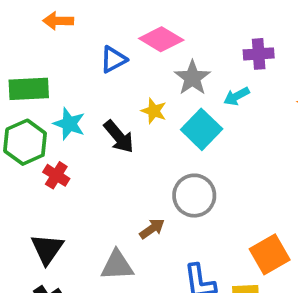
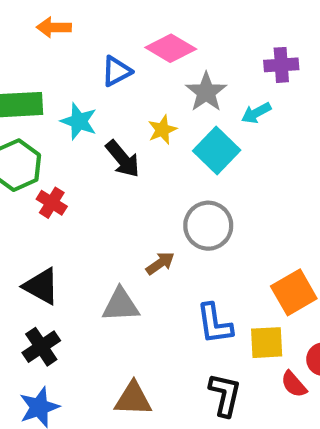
yellow star: (154, 111) -> (162, 130), turned 30
cyan star: (69, 124) -> (79, 121), moved
black triangle: (47, 249) -> (41, 286), turned -36

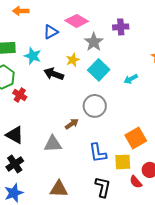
purple cross: (281, 65) -> (121, 27), moved
cyan arrow: (256, 113) -> (131, 79), moved
black arrow: (123, 159) -> (54, 74), turned 150

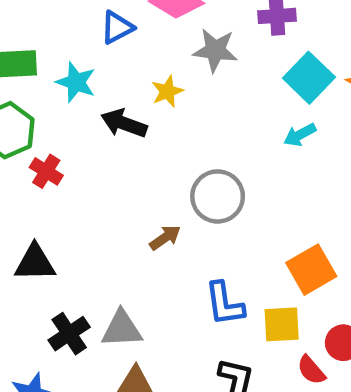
gray star: (94, 42) -> (215, 50), turned -30
cyan square: (99, 70) -> (309, 78), moved
black triangle: (15, 135) -> (35, 263), turned -30
gray triangle: (53, 144) -> (122, 329), moved
black cross: (15, 164) -> (69, 334), moved

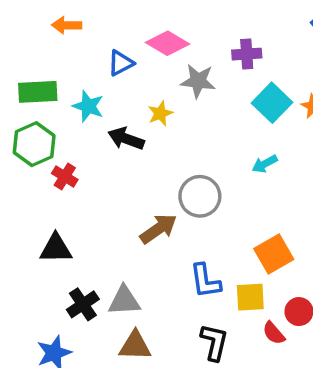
cyan arrow: (300, 135) -> (265, 164), moved
brown arrow: (165, 238) -> (158, 229), size x1.5

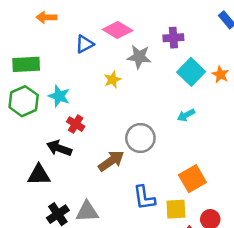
cyan star: (88, 106) -> (59, 96), moved
black arrow: (126, 139) -> (59, 148), moved
red cross: (65, 176) -> (76, 124), moved

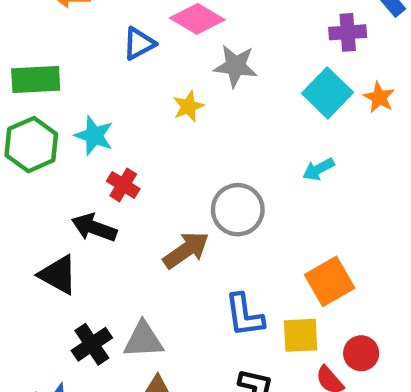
purple cross: (173, 38) -> (348, 32), moved
black triangle: (39, 175) -> (58, 275), turned 30

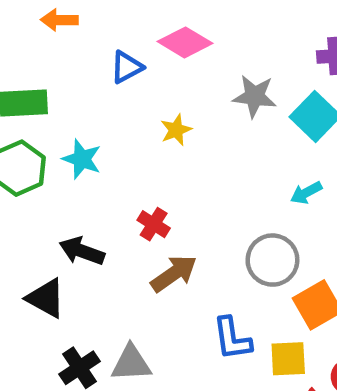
gray star: (235, 66) -> (255, 96), moved
red cross: (123, 185) -> (154, 224), moved
gray circle: (238, 210) -> (272, 260), moved

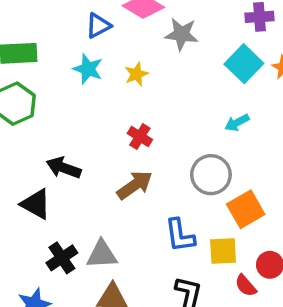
gray star: (255, 96) -> (181, 34), moved
cyan star: (82, 159) -> (88, 69), moved
red cross: (154, 224) -> (140, 137), moved

